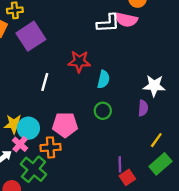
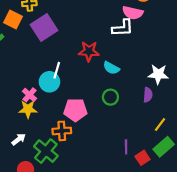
white L-shape: (108, 23) -> (123, 28), moved
cyan semicircle: (104, 79) -> (111, 68), turned 105
cyan circle: (28, 128) -> (49, 82), moved
pink cross: (20, 144) -> (30, 95), moved
red square: (127, 177) -> (142, 158), moved

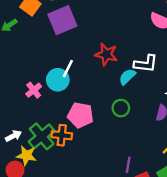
white L-shape: (123, 28) -> (146, 64), moved
cyan semicircle: (111, 68) -> (127, 77), turned 98
yellow star: (28, 109) -> (26, 155), moved
green cross: (46, 151) -> (42, 136), moved

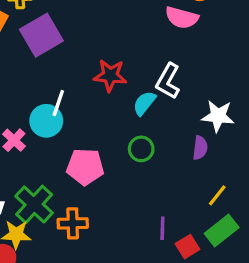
white L-shape: (146, 64) -> (168, 81), turned 120
orange cross: (62, 135) -> (73, 223), moved

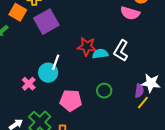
cyan semicircle: (144, 103) -> (100, 54), moved, turned 42
white star: (218, 116) -> (151, 83), moved
yellow line: (217, 195) -> (143, 103), moved

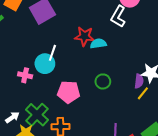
white L-shape: (121, 51) -> (118, 16), moved
pink cross: (29, 84) -> (25, 75), turned -32

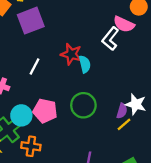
cyan semicircle: (98, 44) -> (85, 64), turned 77
cyan circle: (45, 64) -> (21, 115), moved
green circle: (103, 81) -> (83, 105), size x1.5

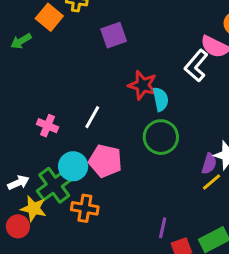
purple square: (31, 21) -> (114, 35), moved, size x0.7
white line: (35, 67) -> (92, 117), moved
green circle: (83, 105) -> (161, 137), moved

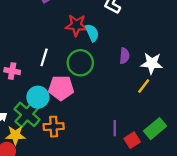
green circle: (161, 137) -> (80, 63), moved
purple semicircle: (209, 164) -> (124, 56), moved

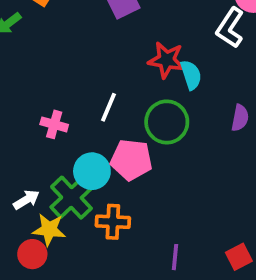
purple line: (115, 128) -> (175, 257), moved

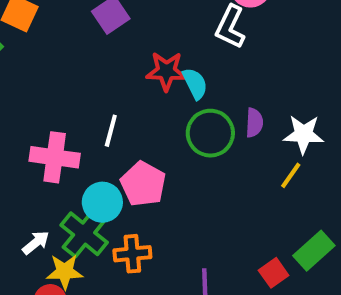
green circle: (167, 122) -> (210, 133), moved
pink cross: (54, 124) -> (55, 157), size x1.6
pink pentagon: (131, 160) -> (143, 184), turned 30

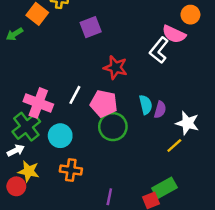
cyan semicircle: (195, 84) -> (146, 105), moved
green circle: (210, 133) -> (113, 127), moved
pink pentagon: (143, 184) -> (104, 104), moved, turned -30
green cross: (84, 234) -> (26, 127), moved
green rectangle: (314, 251) -> (164, 188), moved

